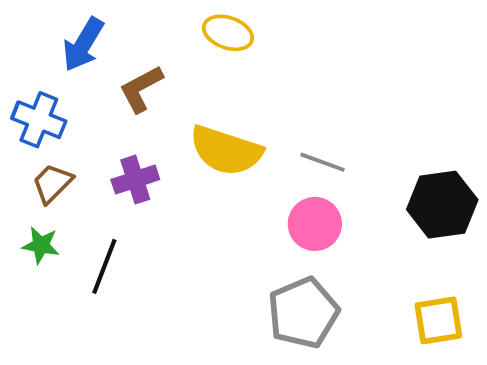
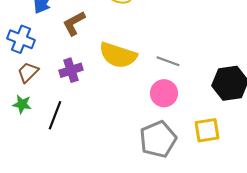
yellow square: (438, 320) -> (207, 130), moved

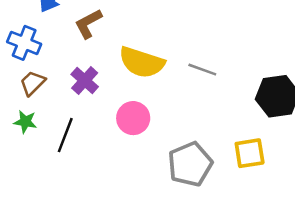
purple cross: (71, 70) -> (85, 81), turned -30
pink circle: (164, 93) -> (133, 118), moved

